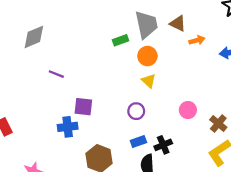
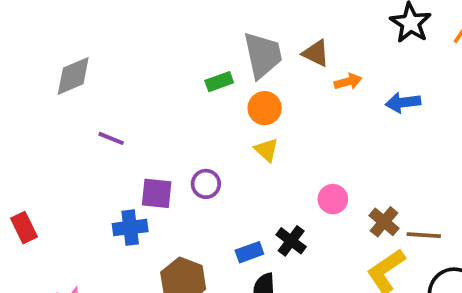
purple circle: (136, 111) -> (206, 184), moved
black cross: (163, 145) -> (291, 241), moved, turned -30

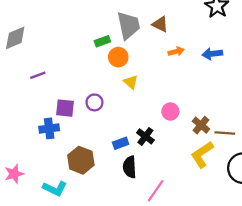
orange arrow: (348, 82) -> (176, 51), moved
orange circle: (265, 108) -> (118, 57), moved
purple line: (111, 138) -> (38, 75), turned -42

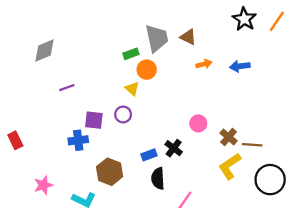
yellow triangle: (131, 82) -> (132, 89), moved

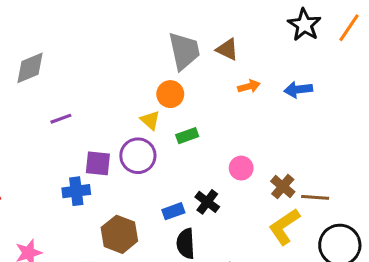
green rectangle: (131, 54) -> (187, 136), moved
purple circle: (123, 114) -> (138, 156), size x1.5

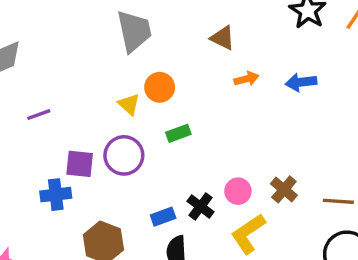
gray trapezoid: (184, 51) -> (134, 31), moved
yellow triangle: (150, 120) -> (129, 104), moved
pink circle: (241, 168) -> (238, 191), moved
brown line: (315, 197) -> (338, 201), moved
yellow L-shape: (284, 227) -> (248, 234), moved

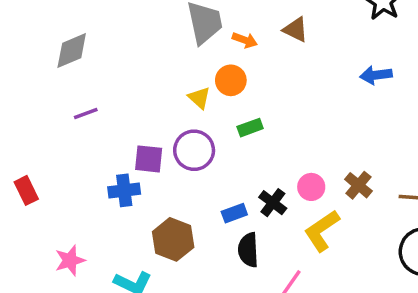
orange arrow: (246, 79) -> (245, 40), moved, turned 35
purple line: (39, 115) -> (86, 114), moved

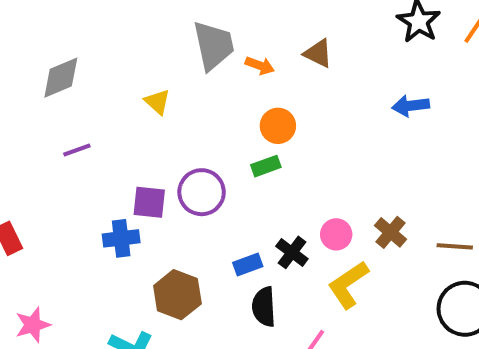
orange circle: (231, 80) -> (278, 126), moved
yellow triangle: (199, 98) -> (157, 102), moved
pink star: (70, 260) -> (33, 325), moved

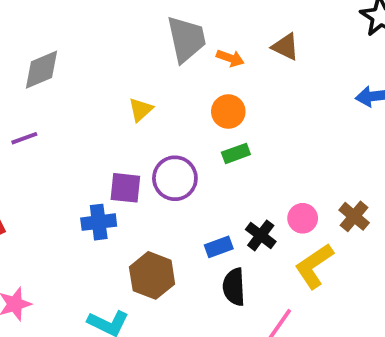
yellow triangle: (157, 102) -> (141, 110), moved, turned 36
orange circle: (278, 126) -> (228, 112), moved
purple line: (77, 150) -> (24, 138), moved

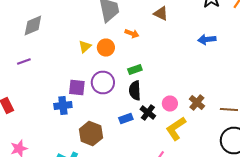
orange arrow: (230, 58) -> (132, 34), moved
orange circle: (228, 112) -> (106, 48), moved
black semicircle: (234, 287) -> (135, 90), moved

